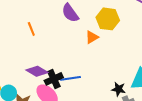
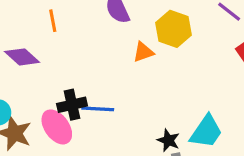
purple diamond: (37, 71) -> (22, 57), moved

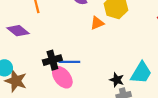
pink ellipse: (57, 127) -> (62, 77), moved

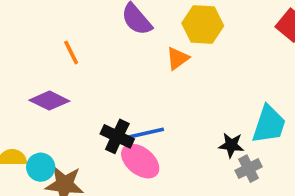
black cross: (52, 60) -> (117, 136), turned -36

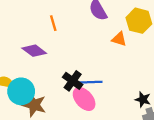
orange triangle: (178, 58) -> (119, 39), turned 42
cyan circle: (41, 167) -> (21, 91), size x1.5

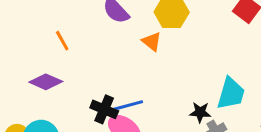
orange triangle: (119, 39) -> (152, 42), turned 35

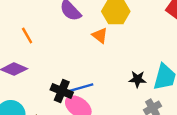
black star: (200, 112) -> (137, 79), moved

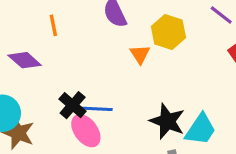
black star: (137, 79) -> (167, 121), size x1.6

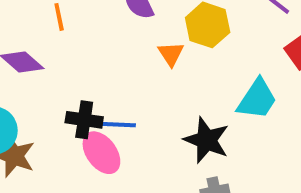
black cross: (73, 105) -> (84, 120), turned -32
cyan trapezoid: (201, 129) -> (257, 99), moved

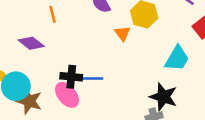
black star: (206, 140) -> (163, 97), moved
pink ellipse: (101, 153) -> (67, 95), moved

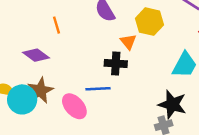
black cross: (71, 77) -> (116, 64), moved
brown star: (29, 101) -> (40, 90), moved, turned 30

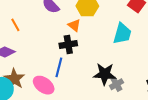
blue line: (98, 89) -> (59, 67), turned -60
black star: (172, 104) -> (105, 74), moved

